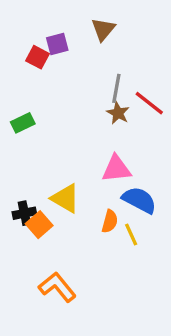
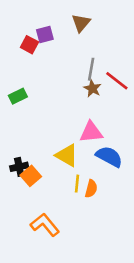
yellow triangle: (65, 198) -> (67, 155), moved
orange semicircle: (110, 221) -> (91, 189), moved
yellow line: (131, 234) -> (77, 184), moved, turned 30

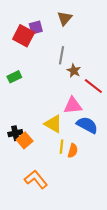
red square: (29, 45) -> (24, 36), size x1.5
gray line: (91, 69) -> (62, 55), moved
red line: (117, 81) -> (93, 86), moved

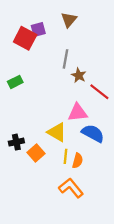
orange square: (25, 140) -> (36, 153), moved
orange L-shape: (36, 179) -> (71, 188), moved

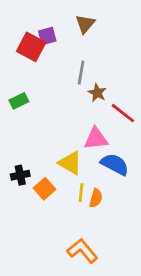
orange L-shape: (71, 188) -> (82, 251), moved

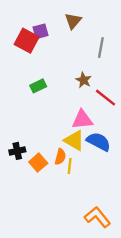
gray line: (81, 72) -> (101, 48), moved
green rectangle: (19, 101) -> (38, 86), moved
yellow triangle: (70, 163) -> (74, 140), moved
orange semicircle: (96, 198) -> (60, 157), moved
orange L-shape: (82, 251) -> (97, 217), moved

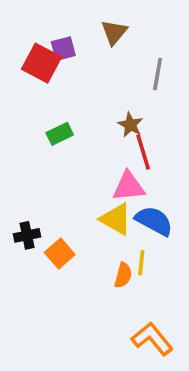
red line: (106, 98) -> (143, 152), moved, turned 35
orange semicircle: (60, 157) -> (123, 275), moved
yellow line: (70, 166) -> (141, 263), moved

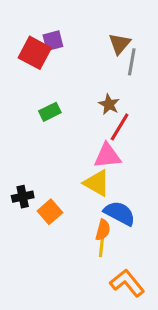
brown triangle: (114, 32) -> (120, 44), moved
red line: (143, 152) -> (120, 127), turned 48
blue semicircle: (154, 221) -> (120, 213), moved
yellow line: (141, 263) -> (101, 247), moved

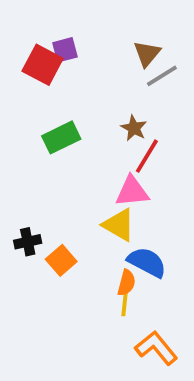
gray line: (132, 62) -> (162, 76), turned 48
green rectangle: (50, 112) -> (61, 137), size x1.4

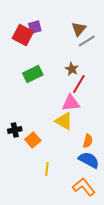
blue semicircle: (147, 262) -> (89, 160), moved
orange semicircle: (126, 283) -> (88, 141), moved
yellow line: (125, 303) -> (47, 169), moved

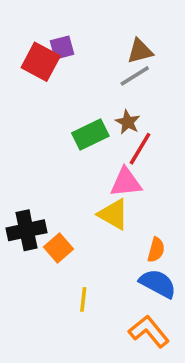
brown triangle: (79, 29) -> (140, 51), turned 35
gray line: (87, 41) -> (135, 76), moved
green rectangle: (33, 74) -> (90, 134), moved
black cross: (15, 130) -> (27, 230), size x1.5

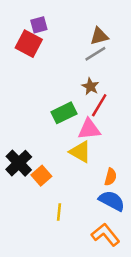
purple square: (62, 48) -> (39, 25), moved
green rectangle: (90, 134) -> (64, 113), moved
black cross: (27, 230) -> (19, 163), turned -32

